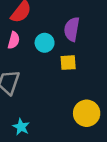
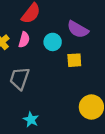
purple semicircle: (72, 29) -> (78, 29), turned -70

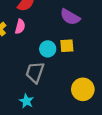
cyan circle: (53, 42) -> (48, 49), moved
gray trapezoid: (20, 78) -> (35, 72), moved

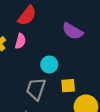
yellow square: (67, 46) -> (68, 86), moved

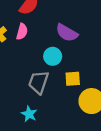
purple semicircle: (73, 31) -> (67, 33), moved

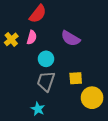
cyan circle: (53, 56) -> (46, 59), moved

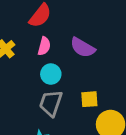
pink semicircle: (32, 37) -> (44, 46), moved

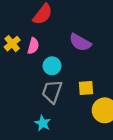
pink semicircle: (44, 46) -> (33, 46), moved

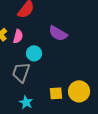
yellow square: (86, 88) -> (56, 93), moved
gray trapezoid: (52, 92) -> (21, 72), moved

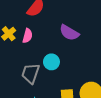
cyan circle: (34, 53) -> (51, 62), moved

